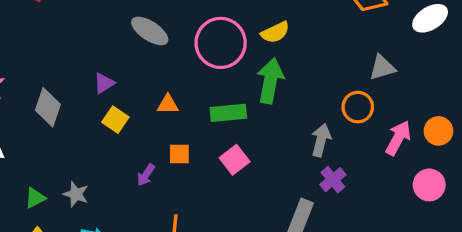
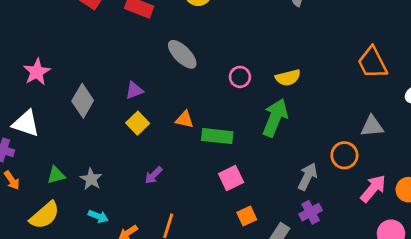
pink circle: (221, 43) -> (240, 77), size x0.5
green rectangle: (228, 113) -> (217, 136), moved
orange square: (179, 154) -> (247, 216), moved, turned -36

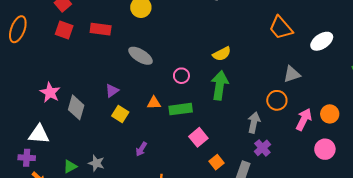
pink star: (37, 72) -> (50, 93), moved
pink circle: (240, 77) -> (181, 76), moved

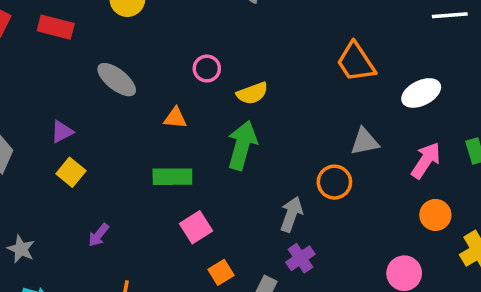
pink circle: (181, 76) -> (207, 69), moved
orange triangle: (154, 103) -> (175, 118), moved
orange circle: (330, 114) -> (435, 215), moved
pink arrow: (304, 119) -> (426, 160), moved

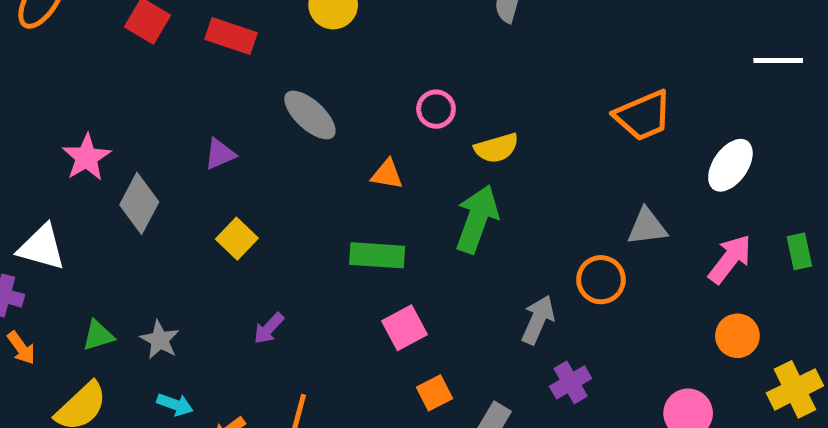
orange trapezoid: (356, 62) -> (643, 116), turned -84
white ellipse: (421, 93) -> (730, 165), turned -33
purple triangle: (62, 132) -> (220, 154), moved
purple cross: (300, 258) -> (571, 382), moved

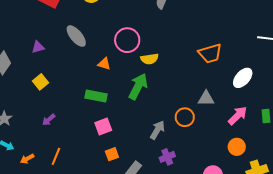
pink circle: (436, 109) -> (127, 40), size x1.6

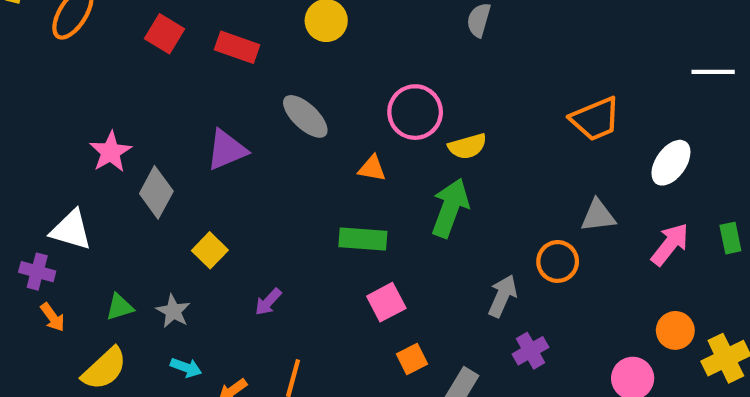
purple triangle: (38, 47) -> (227, 150), size x1.5
yellow square: (41, 82) -> (210, 250), moved
orange circle: (237, 147) -> (675, 330), moved

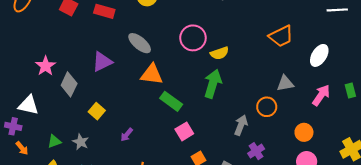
orange triangle: (372, 168) -> (152, 74), moved, size x1.6
green rectangle: (363, 239) -> (171, 101), turned 35
orange circle: (675, 330) -> (304, 132), moved

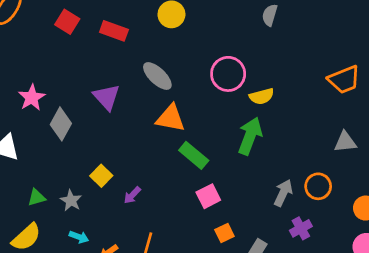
purple triangle: (102, 62) -> (107, 97), turned -50
orange circle: (267, 107) -> (318, 186), moved
yellow square: (97, 111) -> (101, 176), moved

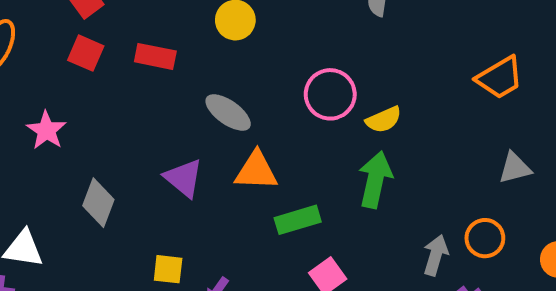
purple triangle: (107, 97) -> (184, 178), moved
pink star: (32, 98) -> (46, 130), moved
green rectangle: (194, 155) -> (298, 220), turned -48
yellow square: (101, 176) -> (168, 269), turned -30

